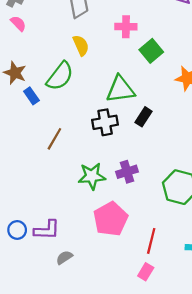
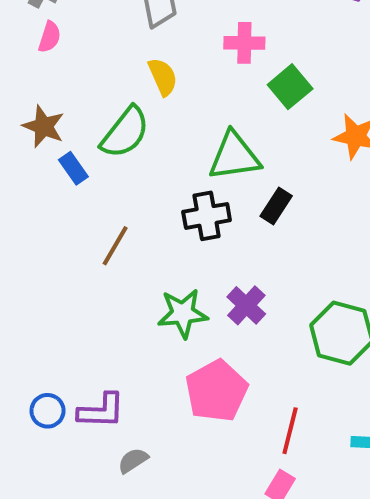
pink semicircle: (18, 23) -> (49, 37), turned 63
purple cross: (127, 172) -> (246, 305), turned -30

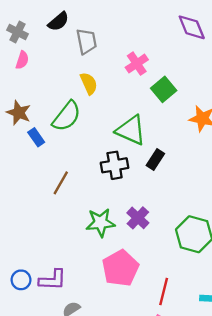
pink cross: (244, 43) -> (137, 64), turned -35
green triangle: (234, 156) -> (131, 130), turned 32

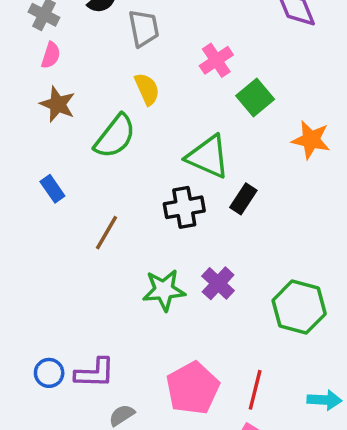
brown star: (19, 113) -> (58, 104), moved
blue rectangle: (36, 137) -> (52, 189), moved
pink pentagon: (120, 268) -> (193, 388), moved

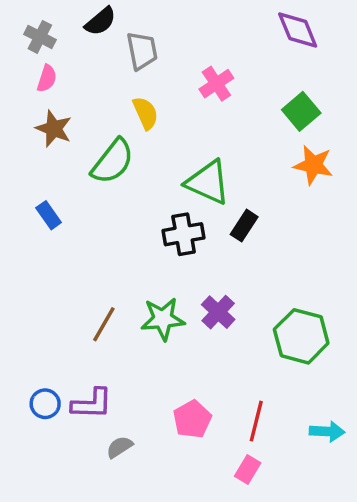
green square: (255, 97) -> (301, 111), moved
brown line: (107, 233) -> (104, 324), moved
pink pentagon: (193, 388) -> (192, 419), size x0.7

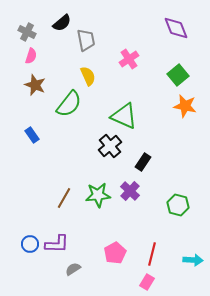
black rectangle: (244, 226) -> (143, 162), moved
black cross: (184, 234) -> (110, 146), turned -30
green hexagon: (301, 336) -> (178, 205), size x0.7

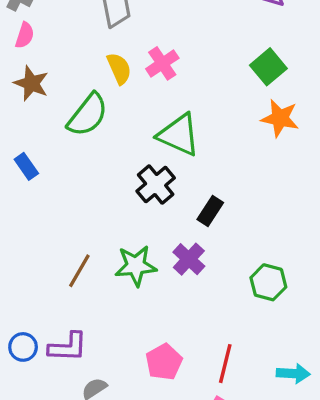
pink cross: (129, 59) -> (162, 63), moved

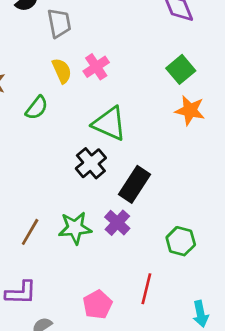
green semicircle: (88, 115) -> (37, 108), size x0.7
black rectangle: (210, 211) -> (134, 184), size x1.5
red line: (225, 364) -> (146, 289), moved
cyan arrow: (293, 374) -> (201, 314), turned 75

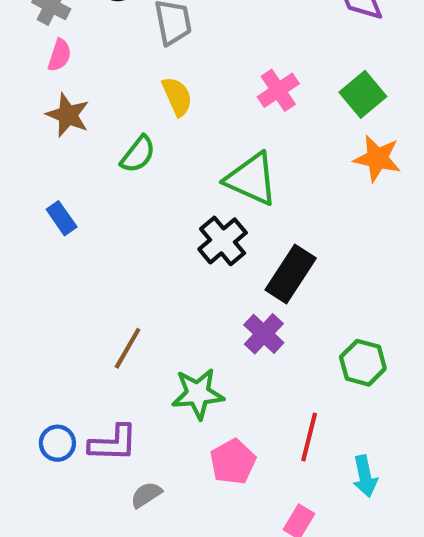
pink cross: (96, 67) -> (278, 90), moved
green star: (75, 228) -> (198, 394), moved
cyan arrow: (201, 314) -> (365, 476), moved

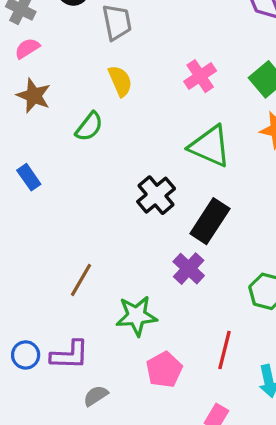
pink semicircle: (59, 55) -> (27, 48), turned -140
green triangle: (251, 179) -> (210, 146), moved

